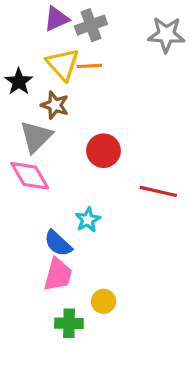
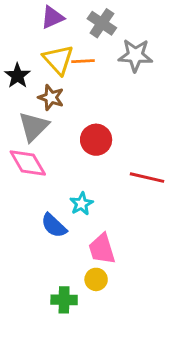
gray cross: (91, 25) -> (102, 23), moved, turned -36
gray star: (166, 35) -> (135, 55), moved
pink trapezoid: (58, 275) -> (102, 249), moved, turned 148

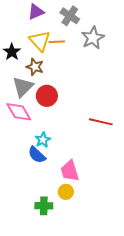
gray star: (135, 55) -> (93, 38), turned -30
red circle: (96, 140) -> (47, 96), moved
cyan star: (82, 204) -> (43, 140), moved

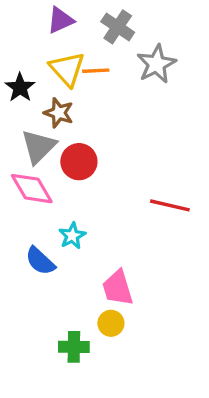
blue semicircle: (37, 155) -> (40, 261), moved

